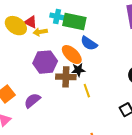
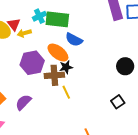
cyan cross: (57, 16) -> (39, 16), turned -32
red triangle: (31, 22) -> (14, 24), turned 32
yellow line: (87, 91) -> (66, 92), moved

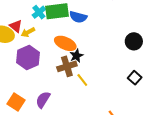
blue semicircle: (74, 40) -> (78, 17), moved
purple hexagon: (32, 63) -> (28, 57), moved

